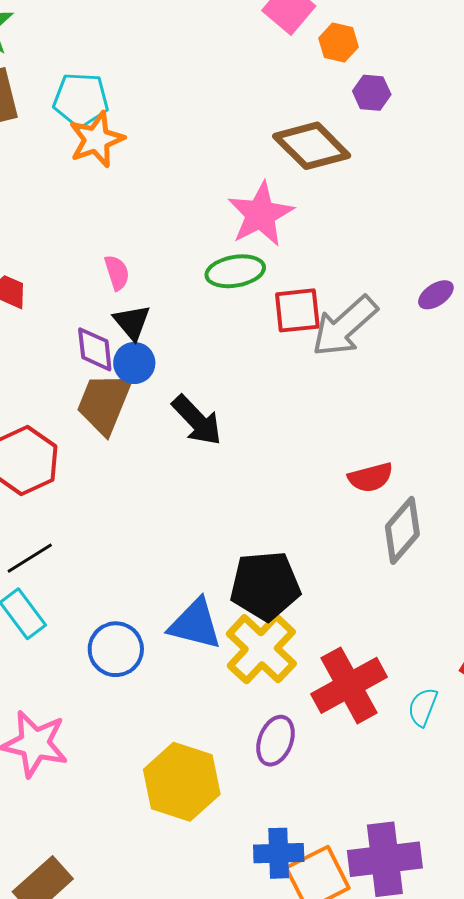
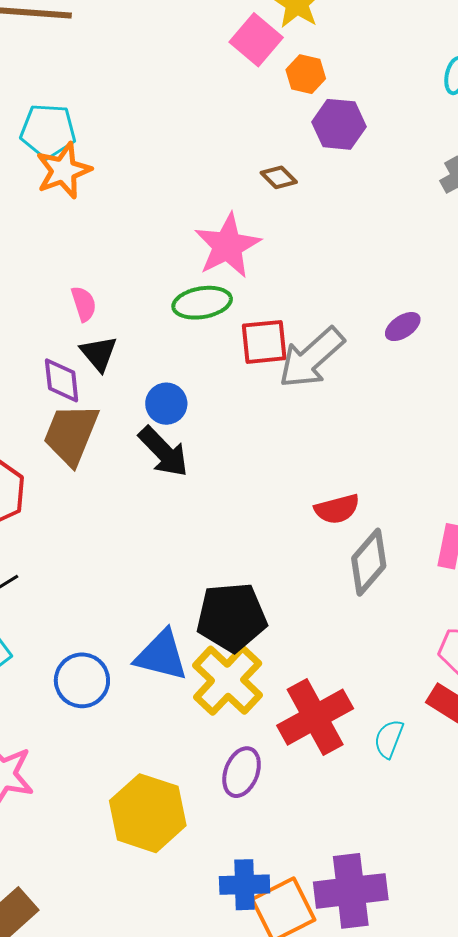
purple hexagon: (372, 93) -> (339, 124), size x1.4
brown diamond: (312, 146) -> (279, 177), size x0.5
blue circle: (134, 363) -> (166, 404), moved

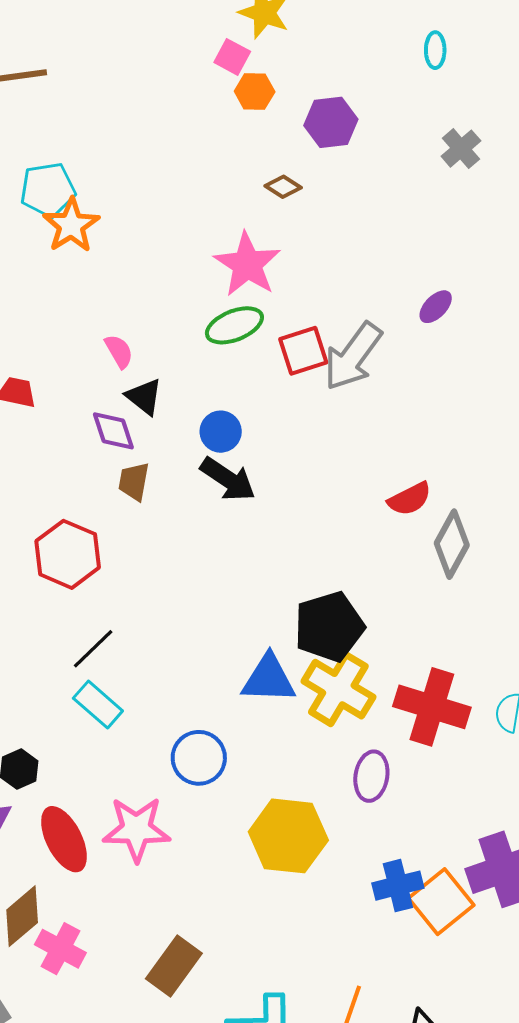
pink square: (256, 40) -> (232, 57), size x0.7
orange hexagon: (306, 74) -> (255, 91), moved
brown trapezoid: (71, 434) -> (134, 482), size x0.6
blue circle: (82, 680) -> (199, 758), moved
red cross: (315, 717) -> (432, 707), turned -32

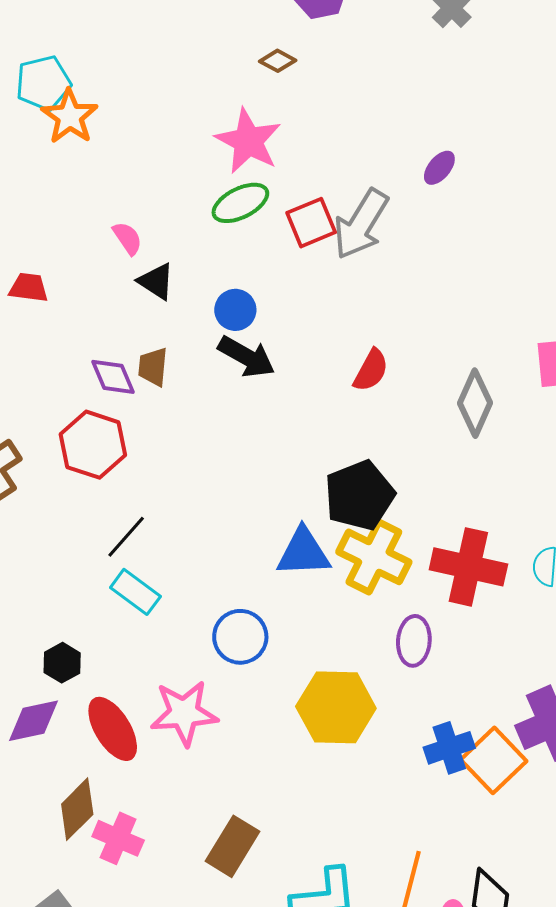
purple diamond: (113, 431) -> (113, 377), moved
red semicircle: (410, 499) -> (371, 370), moved, turned -30

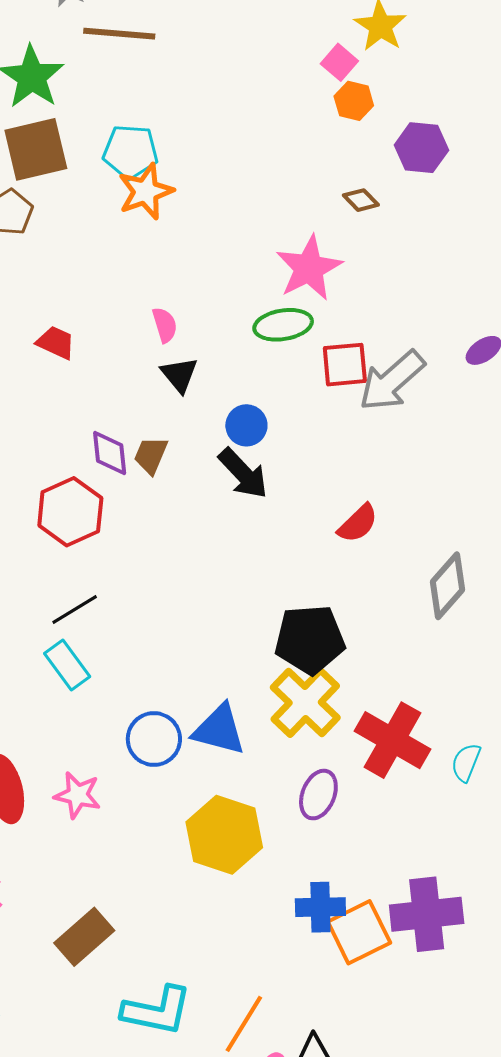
blue triangle: (303, 552) -> (219, 730), moved
pink star: (184, 713) -> (78, 795), size x0.7

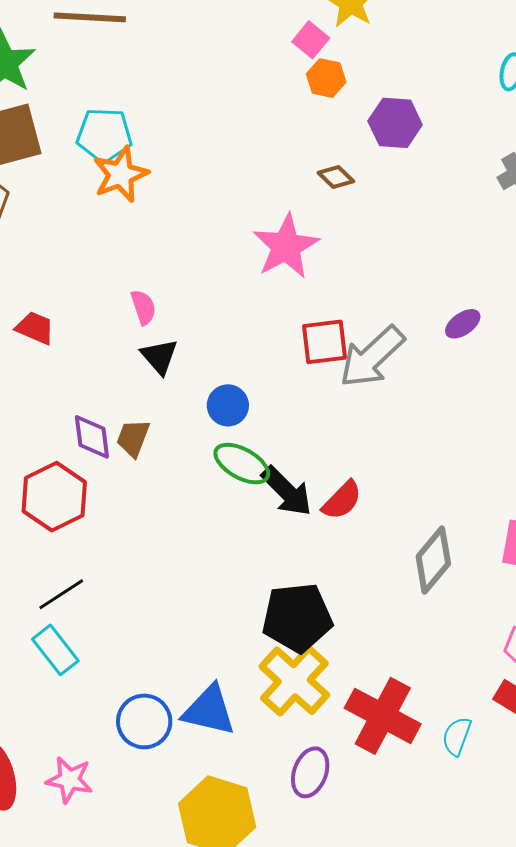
green ellipse: (283, 325) -> (242, 464), moved, turned 40
black arrow: (243, 473) -> (287, 491), moved

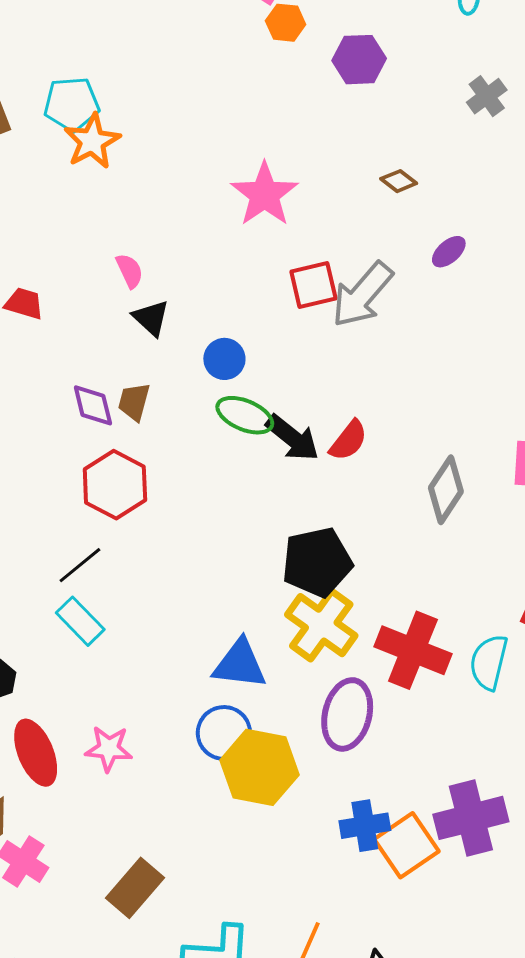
brown diamond: (336, 177) -> (399, 181), moved
red hexagon: (54, 497) -> (115, 485), moved
blue circle: (144, 721) -> (224, 733), moved
cyan semicircle: (457, 736) -> (489, 662), size x1.4
purple ellipse: (310, 772) -> (347, 714), size x1.4

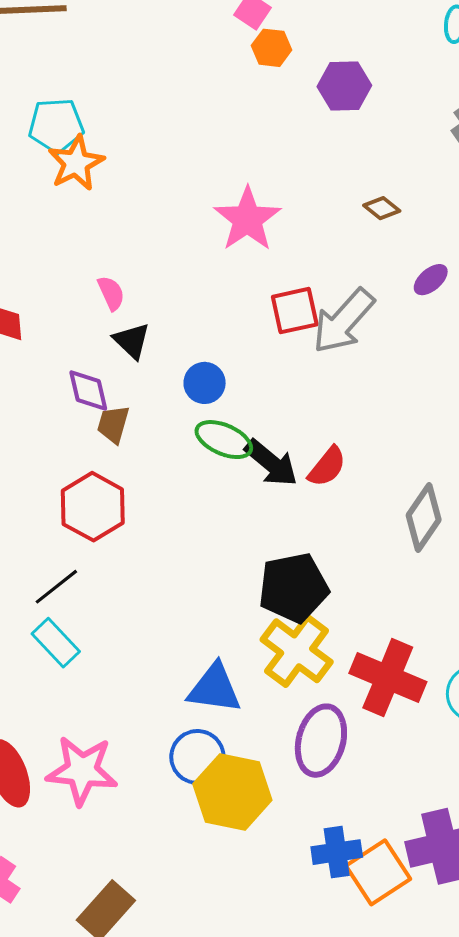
purple diamond: (93, 405) -> (88, 391), moved
pink star: (109, 749) -> (82, 770), size x1.5

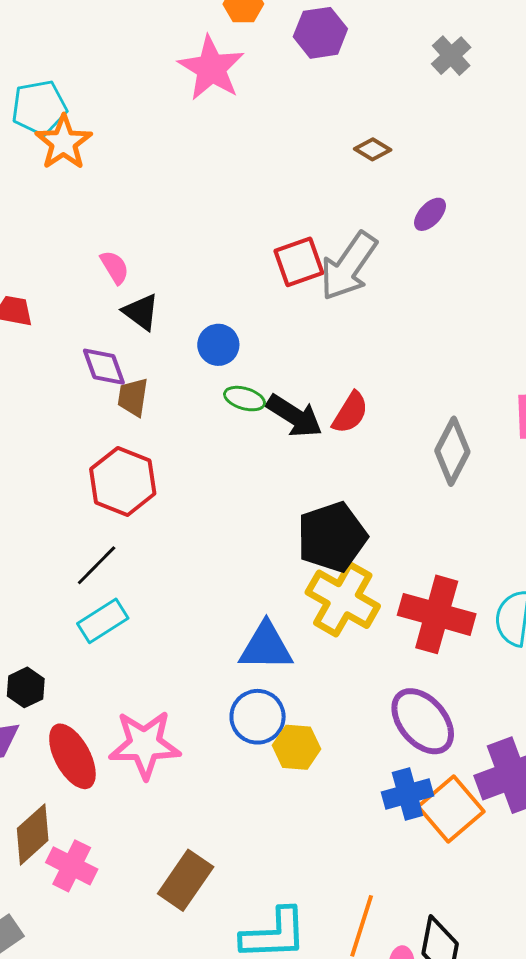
pink star: (247, 219) -> (211, 68), moved
green ellipse: (224, 440) -> (245, 399), size x0.7
cyan rectangle: (56, 643) -> (103, 621), turned -72
purple ellipse: (321, 741) -> (423, 721), moved, turned -48
yellow hexagon: (232, 792) -> (297, 747), size x0.6

